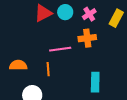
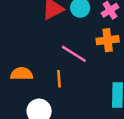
pink line: (60, 49) -> (74, 54), turned 40

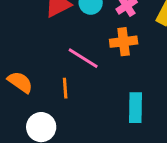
orange semicircle: (22, 74) -> (20, 82), turned 35

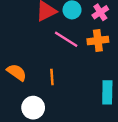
pink line: (83, 58) -> (66, 39), moved

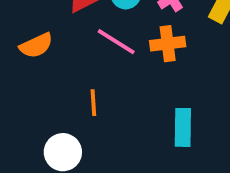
orange semicircle: (17, 72) -> (36, 46), moved, turned 120

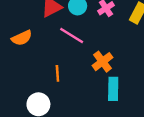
orange cross: (168, 44) -> (102, 62), moved, turned -30

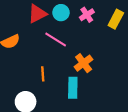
cyan rectangle: (113, 89) -> (73, 88), moved

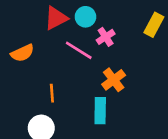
pink cross: (87, 15) -> (106, 37), moved
orange line: (43, 74) -> (52, 93), moved

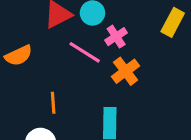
orange cross: (114, 80) -> (126, 71), moved

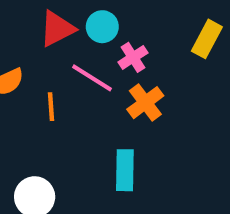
orange line: (53, 103) -> (51, 107), moved

